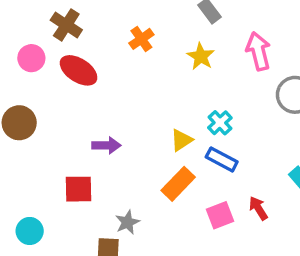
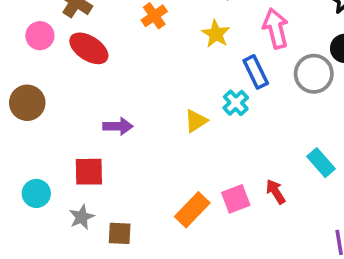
blue rectangle: (222, 159) -> (256, 72), moved, turned 36
orange rectangle: (178, 184) -> (192, 210), moved
gray star: (127, 222) -> (82, 217), moved
cyan circle: (30, 231) -> (36, 193), moved

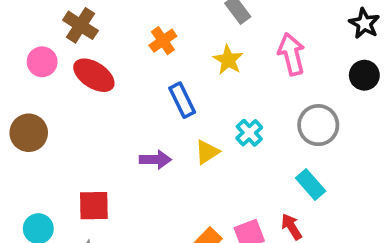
blue rectangle: (256, 72) -> (182, 100), moved
gray circle: (314, 74) -> (318, 125), moved
purple arrow: (118, 126) -> (155, 160), moved
cyan rectangle: (321, 163) -> (311, 185), moved

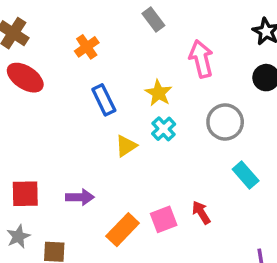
yellow star: (228, 60) -> (158, 93), moved
purple arrow: (155, 160) -> (80, 197), moved
cyan rectangle: (311, 185) -> (246, 175), moved

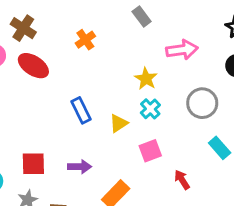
pink arrow: (201, 59) -> (182, 50), turned 96
blue rectangle: (104, 100) -> (81, 110), moved
pink square: (164, 219) -> (150, 151), moved

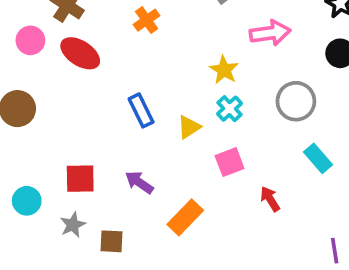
purple arrow: (80, 167) -> (139, 182), turned -145

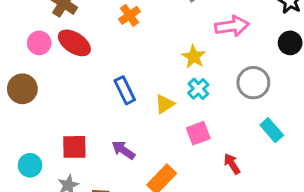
pink circle: (30, 40) -> (39, 43), moved

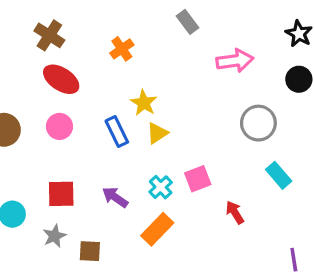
pink circle: (39, 43) -> (59, 126), moved
yellow star: (194, 57) -> (144, 103), moved
cyan cross: (198, 89) -> (161, 187), moved
yellow triangle: (165, 104) -> (157, 133), moved

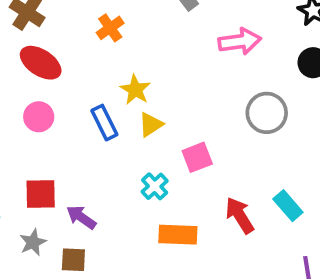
cyan rectangle: (279, 175) -> (288, 206), moved
pink square: (198, 179) -> (197, 157), moved
purple arrow: (115, 197) -> (81, 217), moved
red arrow: (235, 212) -> (240, 215), size x1.4
orange rectangle: (157, 229) -> (178, 235), moved, turned 48

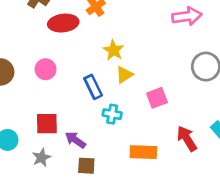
red ellipse: (41, 63) -> (63, 23), moved, turned -40
blue rectangle: (104, 123) -> (93, 87), moved
cyan cross: (155, 186) -> (112, 114), moved, turned -36
brown square: (73, 260) -> (86, 166), moved

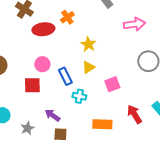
yellow star: (113, 50) -> (88, 44), moved
pink circle: (46, 69) -> (42, 64), moved
red square: (47, 124) -> (32, 85), moved

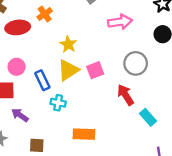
yellow triangle: (88, 67) -> (68, 70), size x1.5
pink square: (112, 84) -> (95, 70), moved
red arrow: (134, 114) -> (126, 95), moved
purple arrow: (52, 115) -> (20, 115), moved

